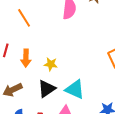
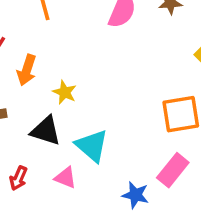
black triangle: (47, 89) -> (46, 131), turned 36

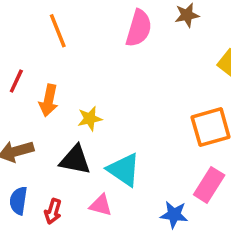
yellow star: (65, 92) -> (90, 119), turned -30

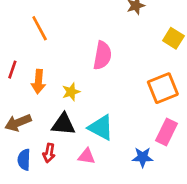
pink semicircle: (139, 28) -> (102, 55), moved
red arrow: (53, 211) -> (49, 153), moved

